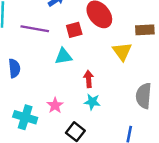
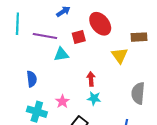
cyan triangle: (63, 56) -> (61, 54), moved
blue semicircle: (14, 68) -> (32, 79), moved

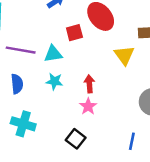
purple line: (45, 36) -> (21, 50), moved
cyan star: (94, 98) -> (54, 81), moved
pink star: (62, 101) -> (88, 106), moved

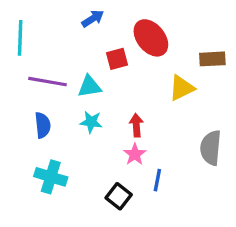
yellow triangle: (124, 55) -> (182, 88), turned 40
blue line: (132, 141) -> (157, 180), moved

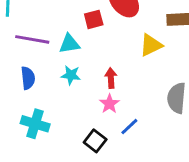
blue line: (157, 180) -> (129, 127), turned 36

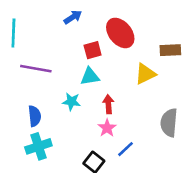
cyan triangle: (69, 44) -> (90, 76), moved
blue semicircle: (28, 78) -> (35, 116), moved
cyan cross: (35, 124) -> (38, 146), turned -35

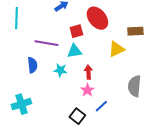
purple line: (36, 69) -> (46, 43), moved
blue semicircle: (35, 116) -> (32, 65), moved
cyan cross: (38, 146) -> (21, 104), moved

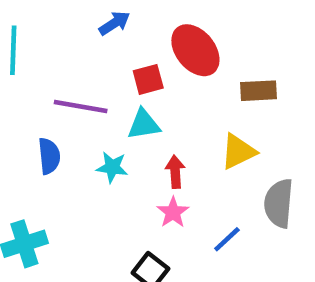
brown rectangle: (135, 31) -> (258, 91), moved
yellow triangle: (116, 49) -> (238, 151), moved
blue line: (101, 106) -> (227, 239), moved

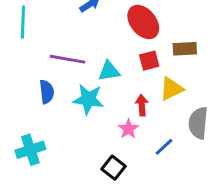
red square: (148, 79) -> (149, 61), moved
cyan star: (112, 167) -> (88, 99), size x1.5
red arrow: (175, 172) -> (142, 105), moved

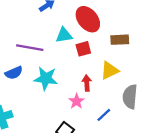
red square: (149, 61) -> (83, 49), moved
cyan triangle: (109, 71) -> (64, 35), moved
blue semicircle: (47, 92) -> (14, 73), turned 72

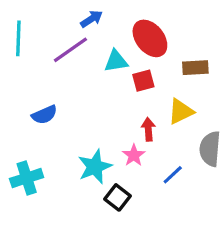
purple line: (30, 48) -> (70, 50), moved, turned -45
cyan star: (46, 78) -> (95, 167), moved, turned -30

